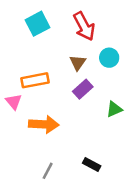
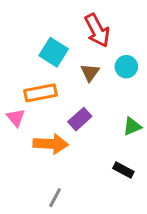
cyan square: (37, 24) -> (54, 52), moved, turned -30
purple rectangle: (83, 89) -> (80, 119), moved
black rectangle: (92, 165) -> (123, 170), moved

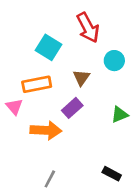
brown triangle: (90, 73) -> (81, 78), moved
black rectangle: (123, 170) -> (112, 174), moved

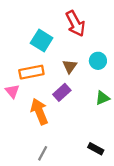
cyan circle: (114, 61) -> (98, 61), moved
orange arrow: (46, 130) -> (39, 112), turned -115

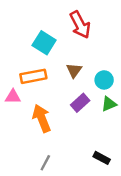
cyan circle: (98, 61) -> (104, 80), moved
pink triangle: (12, 91) -> (13, 97), turned -49
purple rectangle: (62, 92) -> (80, 103), moved

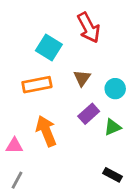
pink triangle: (13, 97) -> (14, 146), moved
green triangle: (109, 104) -> (113, 127), moved
gray line: (45, 163) -> (17, 180), moved

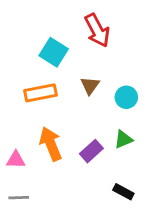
purple rectangle: (89, 114) -> (91, 151), moved
gray line: (17, 180) -> (19, 198), turned 60

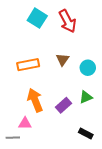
cyan square: (54, 52) -> (37, 18), moved
pink triangle: (16, 160) -> (25, 123), moved

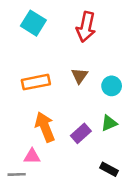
cyan square: (37, 18) -> (33, 23), moved
red arrow: (68, 21) -> (86, 27), turned 40

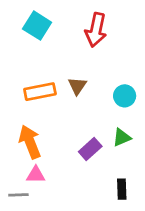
brown triangle: (80, 76) -> (77, 86), moved
orange arrow: (45, 127) -> (30, 142), moved
black rectangle: (109, 169) -> (122, 189), turned 60

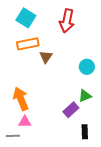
brown triangle: (77, 86) -> (46, 57), moved
orange rectangle: (40, 92) -> (28, 44), moved
purple rectangle: (90, 149) -> (71, 110), moved

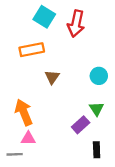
cyan square: (26, 18) -> (44, 17), moved
brown triangle: (46, 57) -> (52, 77), moved
green triangle: (85, 96) -> (97, 109), turned -40

